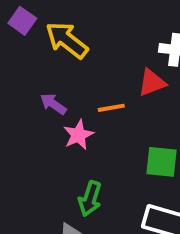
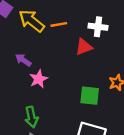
orange line: (111, 108) -> (59, 24), moved
green arrow: (90, 199) -> (32, 117), moved, turned -30

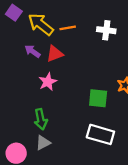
red triangle: (84, 47) -> (55, 54), moved
purple arrow: (23, 60) -> (33, 51), moved

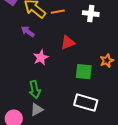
red triangle: (55, 54) -> (68, 43), moved

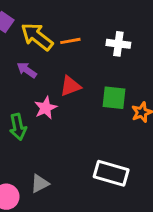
red triangle: (68, 43) -> (70, 86), moved
green square: (84, 72) -> (114, 98), moved
green arrow: (35, 90) -> (18, 127), moved

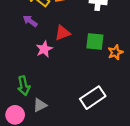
green arrow: (18, 127) -> (24, 86), moved
white rectangle: (111, 173) -> (93, 98), turned -50

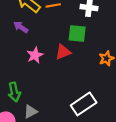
red triangle: (63, 33) -> (63, 52), moved
green square: (95, 42) -> (77, 34), moved

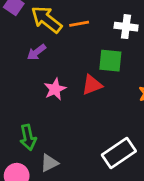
purple arrow: (21, 27) -> (37, 52), turned -72

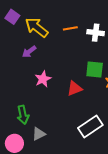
orange line: (79, 24) -> (70, 28), moved
green square: (110, 61) -> (95, 70), moved
red triangle: (92, 85) -> (75, 89), moved

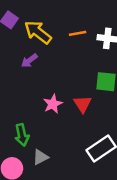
pink star: (43, 79) -> (53, 104), moved
red triangle: (75, 89) -> (82, 104), turned -42

